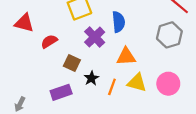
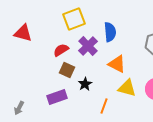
red semicircle: (49, 41) -> (61, 50), moved
orange triangle: (126, 57) -> (117, 64), turned 30
orange line: (112, 87) -> (104, 106), moved

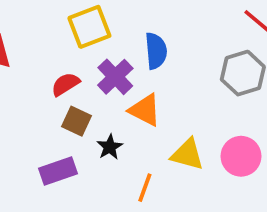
orange triangle: (117, 64) -> (145, 110), moved

